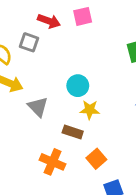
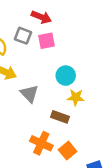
pink square: (83, 16) -> (47, 41), moved
orange square: (96, 159) -> (68, 151), moved

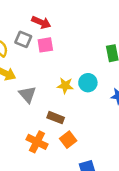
cyan circle: (66, 76) -> (88, 83), moved
yellow star: (76, 97) -> (65, 86), moved
orange square: (68, 151) -> (68, 140), moved

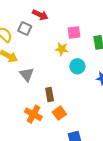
pink square: (45, 45) -> (74, 32), moved
yellow star: (65, 86) -> (62, 49), moved
brown rectangle: (56, 118) -> (50, 95), turned 56

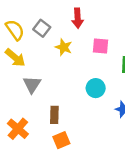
red arrow: (40, 15) -> (78, 18), moved, turned 49
yellow star: (62, 49) -> (64, 47), moved
orange cross: (33, 114) -> (18, 129), moved

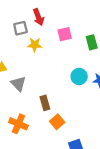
gray square: (42, 28) -> (20, 28), moved, turned -32
cyan circle: (96, 88) -> (79, 77), moved

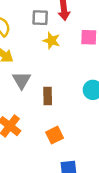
brown rectangle: (45, 103) -> (48, 96), moved

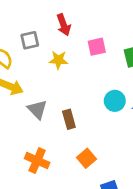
gray square: (40, 18) -> (30, 40), moved

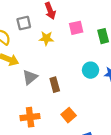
gray triangle: (37, 110) -> (30, 77), turned 35
orange cross: (37, 161) -> (30, 117), turned -30

